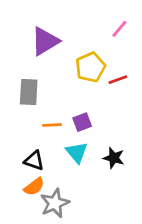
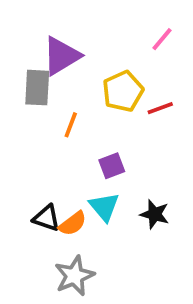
gray rectangle: (29, 92) -> (37, 88), moved
orange line: (52, 125) -> (71, 125), moved, turned -66
orange semicircle: (34, 187) -> (73, 224), moved

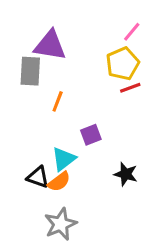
purple triangle: (61, 56) -> (50, 45), turned 40
yellow pentagon: (123, 91) -> (123, 64), moved
cyan triangle: (104, 207) -> (64, 159), moved, turned 32

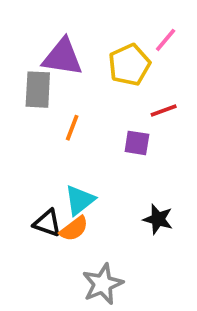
yellow pentagon: (123, 64) -> (129, 65), moved
purple square: (91, 135) -> (137, 143), moved, turned 30
gray star: (61, 224) -> (103, 284), moved

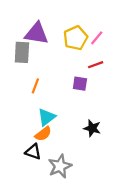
pink line: (166, 40) -> (97, 38), moved
orange line: (72, 128) -> (35, 86), moved
black triangle: (47, 223) -> (33, 152), moved

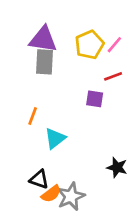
gray rectangle: (22, 52) -> (44, 62), moved
orange line: (35, 86) -> (33, 116), moved
black star: (92, 128) -> (117, 167), moved
orange semicircle: (43, 134) -> (51, 194), moved

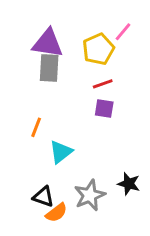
pink line: (114, 45) -> (123, 32), moved
red line: (113, 76) -> (103, 84), moved
gray star: (71, 196) -> (90, 195), moved

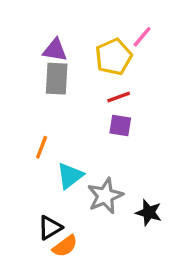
purple triangle: (48, 43) -> (55, 50), size x0.7
gray star: (90, 195) -> (105, 196), moved
black triangle: (43, 197) -> (50, 228), turned -50

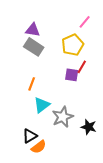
yellow pentagon: (114, 57) -> (73, 45), moved
gray rectangle: (57, 79) -> (34, 47), turned -60
red line: (119, 97) -> (82, 67), moved, turned -40
orange line: (42, 147) -> (32, 84), moved

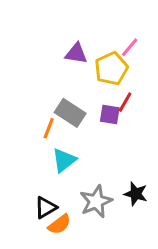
pink line: (85, 22) -> (130, 47), moved
purple triangle: (33, 30) -> (76, 53), moved
gray rectangle: (34, 47) -> (70, 113), moved
gray star: (63, 117) -> (96, 201), moved

